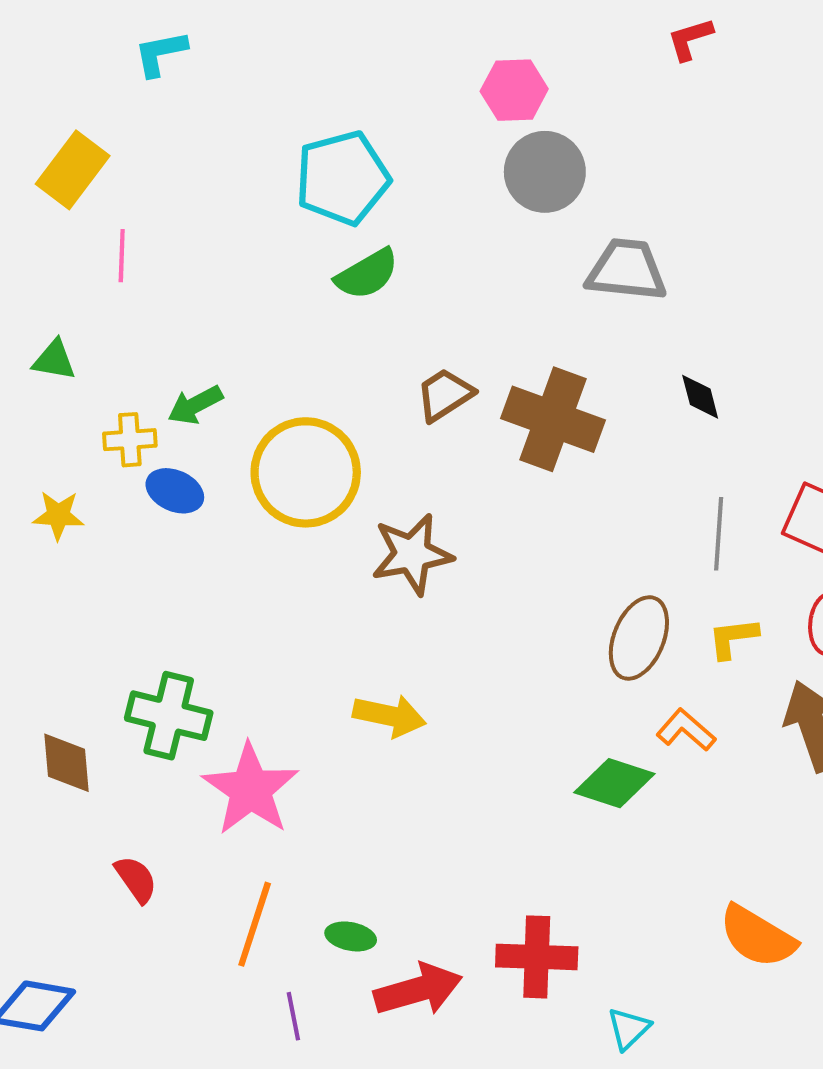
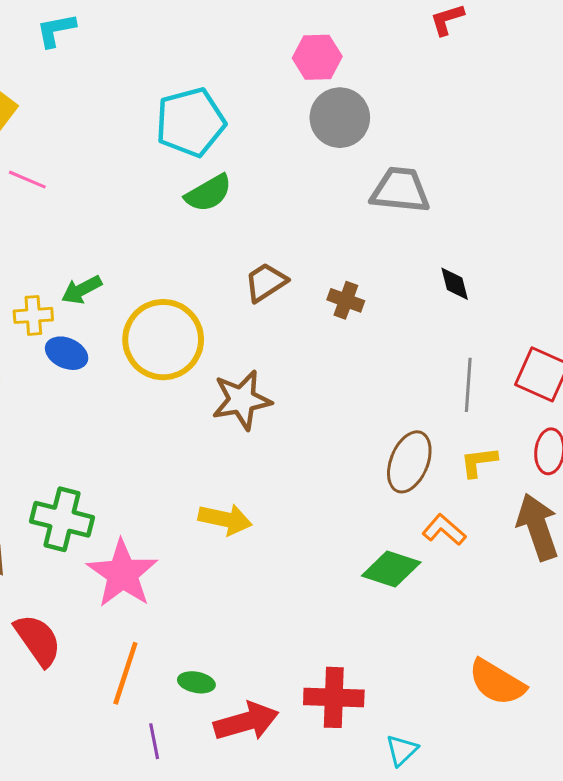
pink line: (122, 256) -> (27, 180), turned -69
brown cross: (553, 419) -> (346, 300), size x0.5
red semicircle: (136, 879) -> (38, 640), size x1.5

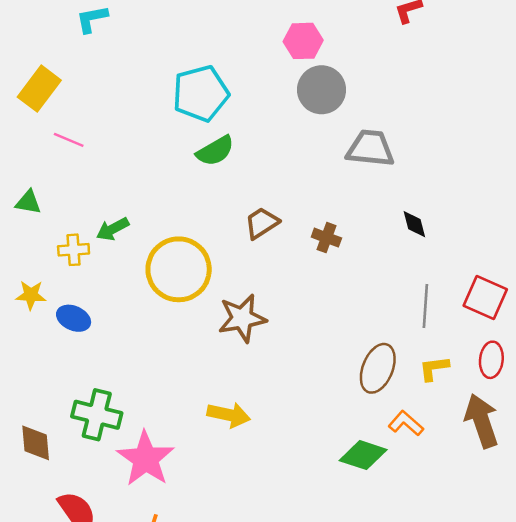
blue ellipse: (67, 353) -> (74, 318), moved

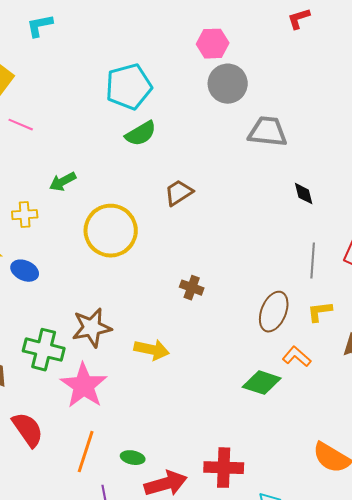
green arrow: (113, 229) -> (63, 182), moved
brown cross: (326, 238) -> (192, 288), moved
brown star: (242, 318) -> (92, 328), moved

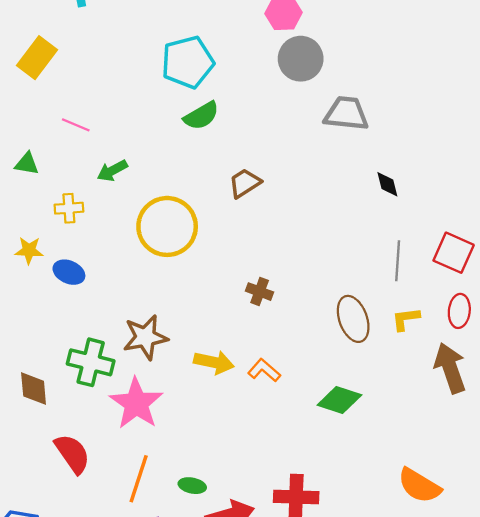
pink line: (21, 125) -> (76, 125), moved
brown ellipse: (274, 312) -> (353, 319), turned -42
orange L-shape: (297, 357) -> (264, 370), moved

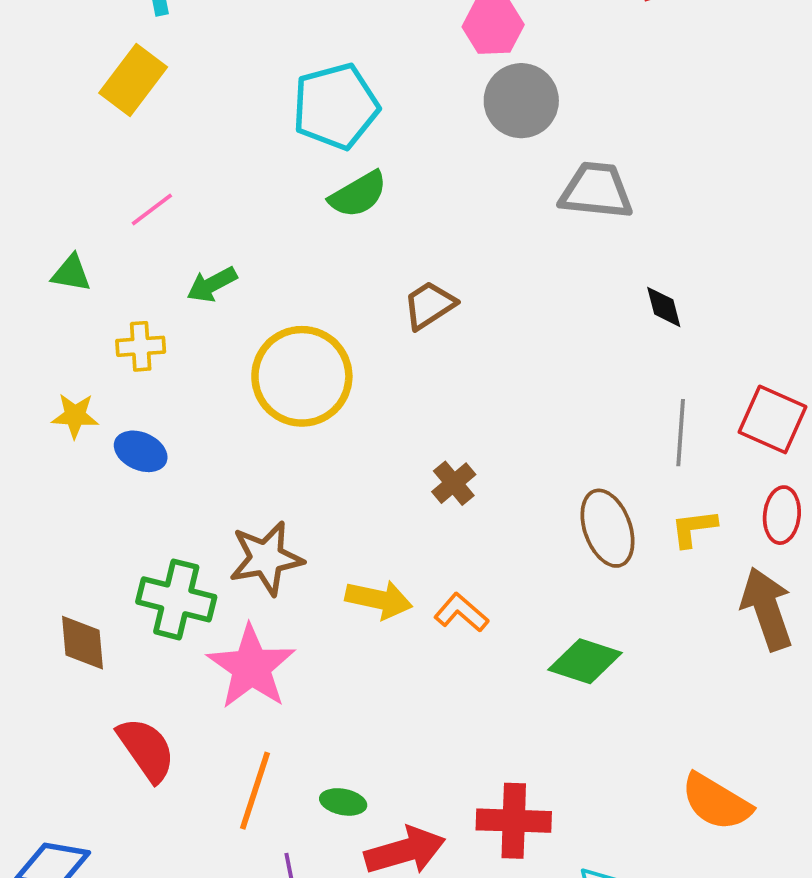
yellow rectangle: (37, 58) -> (133, 80), moved
pink line: (76, 125) -> (152, 209), turned -60
brown cross: (260, 292) -> (454, 483), turned 30

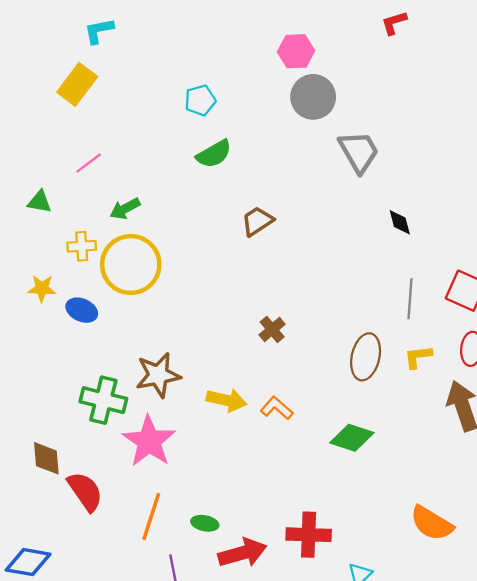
cyan pentagon: (336, 106) -> (200, 100), size x0.6
gray trapezoid: (596, 191) -> (359, 152), turned 54
yellow circle: (302, 376) -> (131, 264), moved
brown ellipse: (608, 528) -> (366, 357), turned 33
brown diamond: (83, 643) -> (46, 458), moved

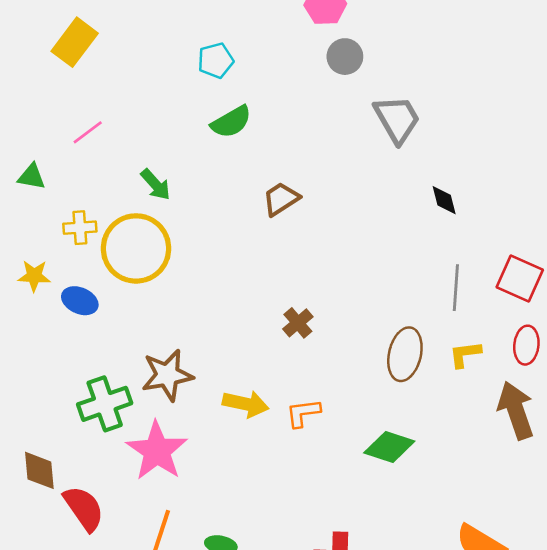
gray circle: (313, 97) -> (345, 57), size x0.7
green arrow: (125, 209) -> (156, 184), moved, turned -104
green cross: (103, 400) -> (105, 404), turned -33
orange L-shape: (277, 408) -> (303, 413), turned -48

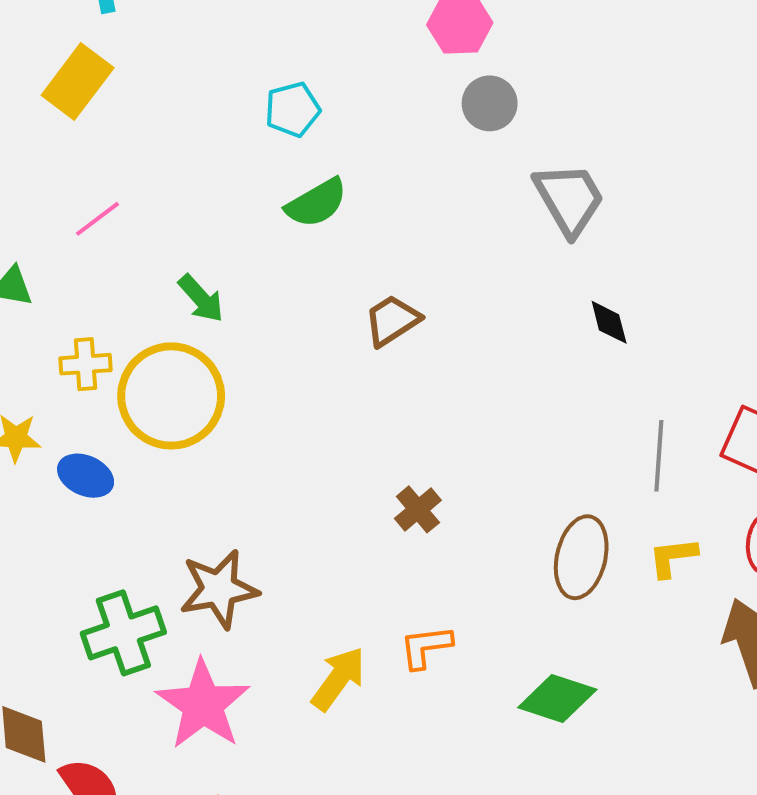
black diamond: (444, 200) -> (609, 322), moved
yellow arrow: (246, 404) -> (338, 679), moved, turned -66

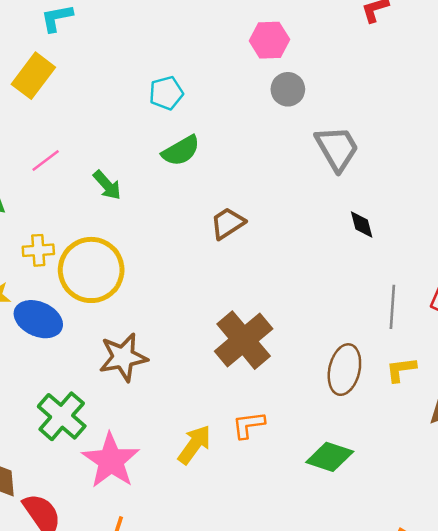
green arrow: (201, 298) -> (107, 185), moved
blue ellipse: (86, 476) -> (38, 319), size x1.4
brown cross: (418, 509) -> (244, 340), size x2.0
brown star: (219, 589) -> (123, 357), moved
green cross: (123, 633) -> (62, 416), turned -30

